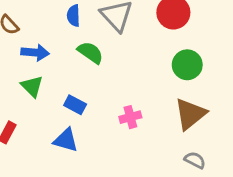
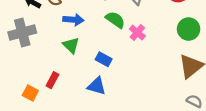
pink cross: (130, 117) -> (137, 33), moved, turned -35

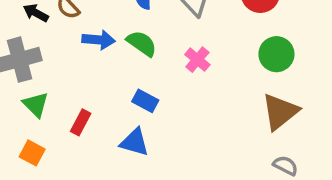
green semicircle: (115, 20) -> (142, 43), moved
green triangle: (71, 45) -> (36, 104), moved
red rectangle: (52, 80) -> (81, 122), moved

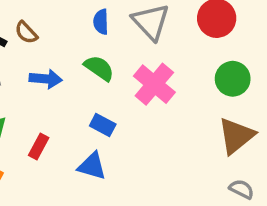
blue arrow: (99, 40) -> (46, 79), moved
pink cross: (197, 60) -> (154, 84), size x1.6

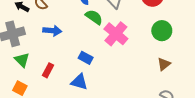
green semicircle: (99, 68) -> (94, 17), moved
brown triangle: (236, 136) -> (164, 64), size x0.6

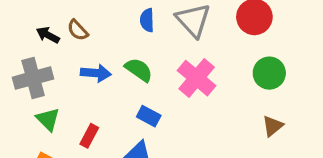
green semicircle: (94, 17) -> (139, 70), moved

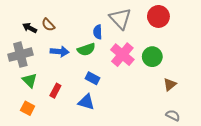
blue semicircle: (147, 20) -> (98, 32), moved
green semicircle: (139, 70) -> (86, 49), turned 126
green circle: (269, 73) -> (152, 57), moved

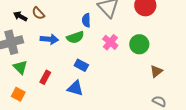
pink cross: (122, 55) -> (110, 42), size x0.7

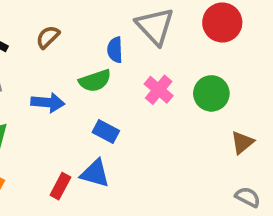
brown semicircle: (38, 13) -> (48, 37), moved, turned 88
blue arrow: (49, 39) -> (48, 103), moved
red rectangle: (45, 77) -> (60, 186), moved

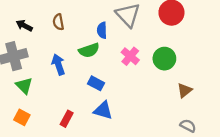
brown semicircle: (48, 37) -> (58, 22), turned -56
blue arrow: (48, 103) -> (58, 64), turned -114
blue triangle: (95, 173) -> (103, 110), moved

